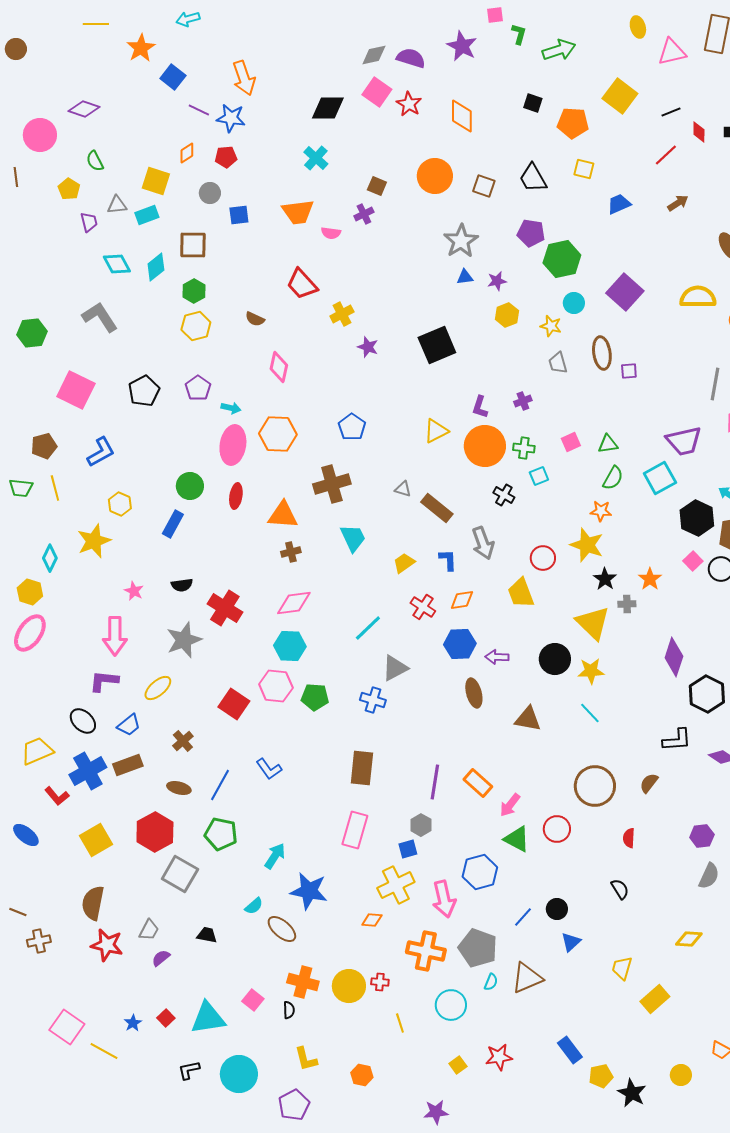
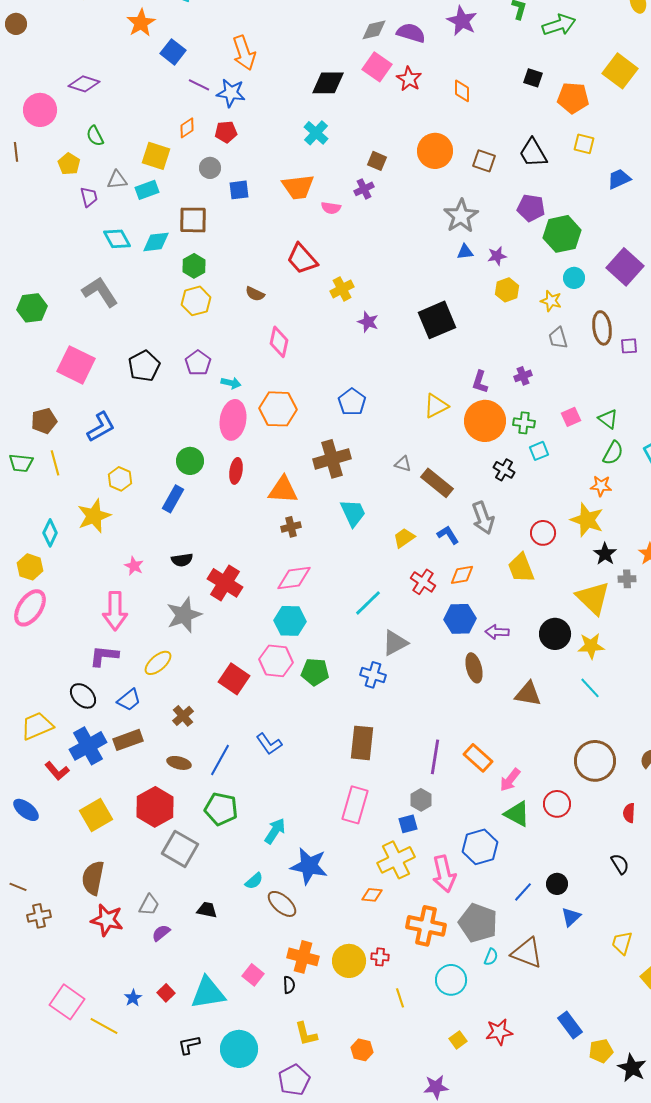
orange diamond: (462, 116) -> (462, 91), size x0.7
cyan diamond: (156, 267) -> (156, 242), turned 32
green triangle: (608, 444) -> (608, 419), turned 45
blue L-shape: (448, 560) -> (448, 535), turned -30
brown triangle: (527, 978) -> (527, 953), turned 44

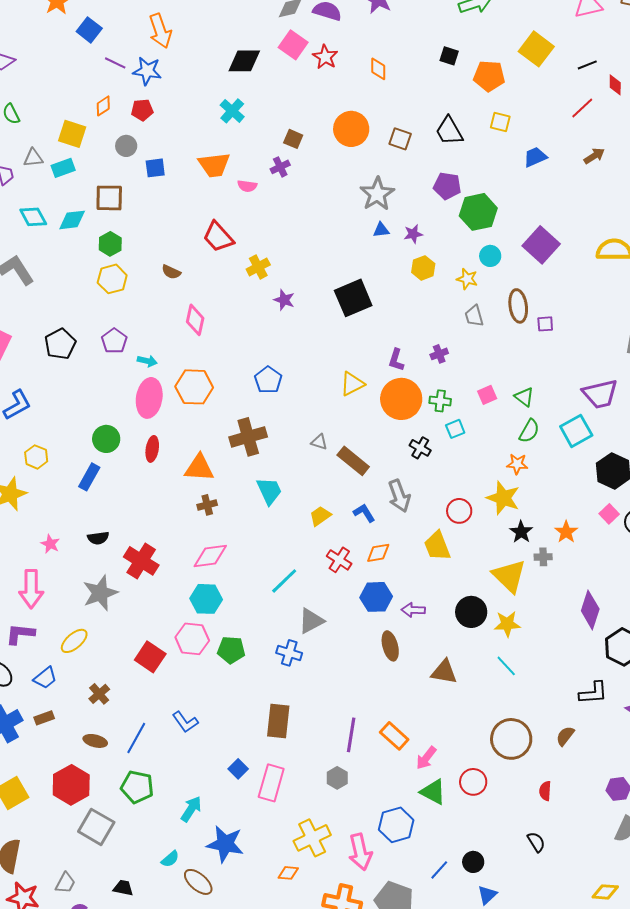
brown rectangle: (128, 740) -> (44, 718), size x0.7
blue square: (408, 824) -> (238, 769), moved, turned -30

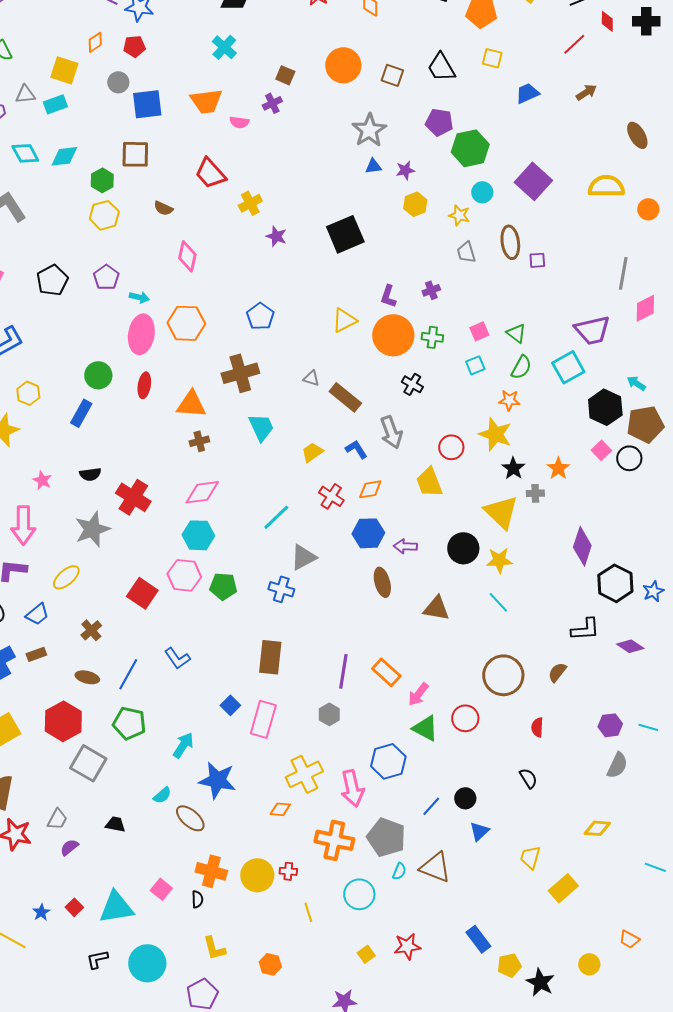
blue square: (155, 168) -> (147, 104), size x1.5
brown square: (109, 198) -> (135, 154), moved
cyan square: (455, 429) -> (475, 365), moved

